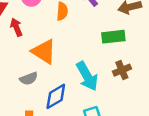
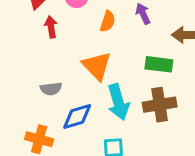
orange triangle: (44, 52) -> (97, 66), moved
brown cross: (122, 70) -> (160, 105), size x1.5

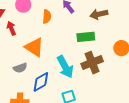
orange triangle: (97, 66) -> (34, 47), moved

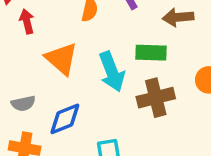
cyan arrow: (65, 67) -> (112, 72), moved
gray semicircle: (20, 68) -> (23, 103), moved

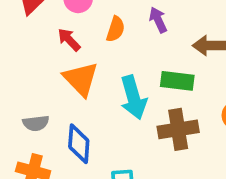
red arrow: (27, 21) -> (69, 40), moved, turned -35
blue diamond: (65, 119) -> (79, 144), turned -69

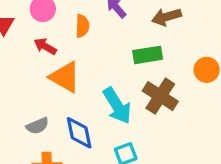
cyan arrow: (133, 97) -> (117, 106), moved
brown cross: (178, 129) -> (160, 96), turned -32

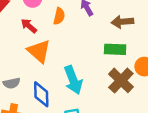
green rectangle: (148, 55) -> (115, 49), moved
brown cross: (160, 96) -> (121, 80), moved

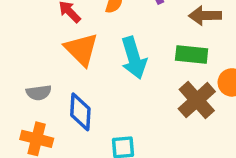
cyan arrow: (73, 80) -> (134, 58), moved

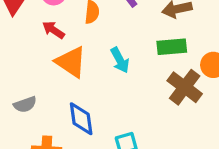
cyan arrow: (134, 58) -> (120, 60), size x0.7
gray semicircle: (39, 93) -> (25, 104), moved

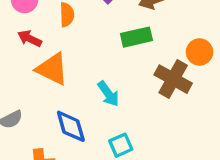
green rectangle: (172, 47) -> (136, 37), moved
cyan arrow: (120, 60) -> (108, 94), moved

